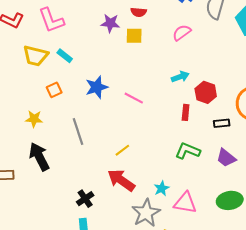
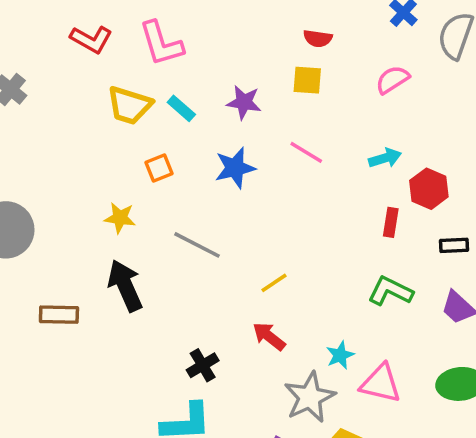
purple star: (110, 23) -> (244, 102), moved
pink line: (134, 98) -> (306, 152), moved
gray line: (78, 132) -> (197, 245), turned -48
red arrow: (121, 180) -> (269, 336), size x0.7

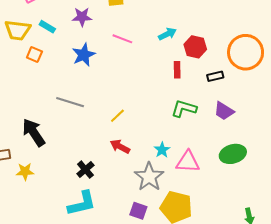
orange square: (159, 168) -> (34, 55), moved, turned -35
yellow star: (120, 218) -> (25, 172), moved

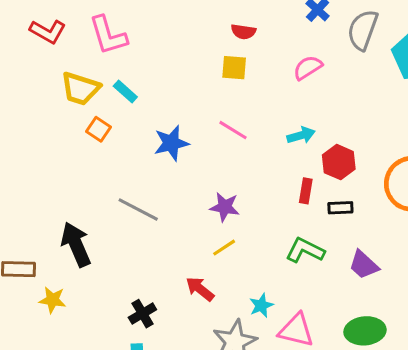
purple star: (82, 17) -> (225, 207), moved
black rectangle: (215, 76) -> (340, 208), moved
yellow line: (117, 116) -> (224, 248), moved

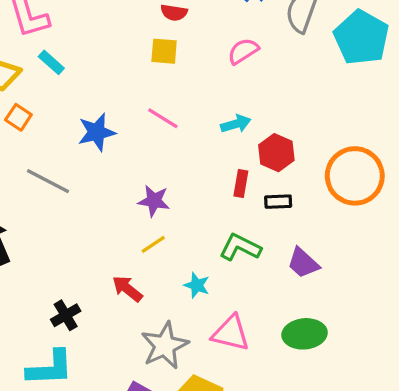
cyan rectangle: (125, 92) -> (51, 62), moved
gray line: (138, 210) -> (48, 181), moved
cyan star: (261, 305) -> (197, 285), moved, turned -30

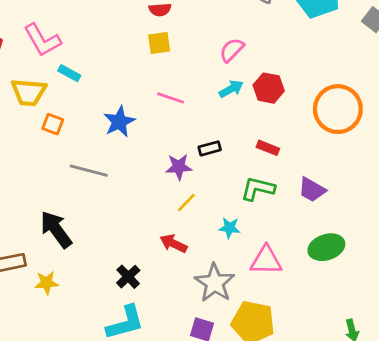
pink semicircle: (243, 51) -> (232, 50), moved
red hexagon: (276, 153) -> (269, 88), moved
red rectangle: (241, 184) -> (268, 148), moved, turned -65
black rectangle: (278, 202) -> (210, 148), moved

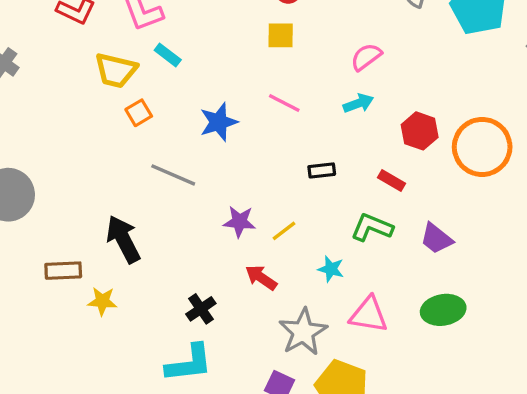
red hexagon: (269, 88) -> (420, 131), moved
orange square: (53, 124) -> (139, 113), turned 30
purple star: (179, 167) -> (239, 222), moved

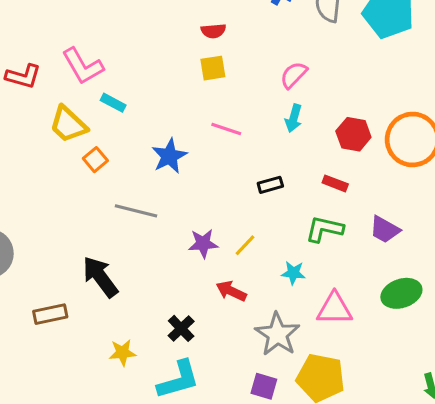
yellow trapezoid: (116, 70) -> (68, 124), turned 39
cyan arrow: (358, 103) -> (294, 118), turned 136
yellow star: (102, 301) -> (122, 353), moved

